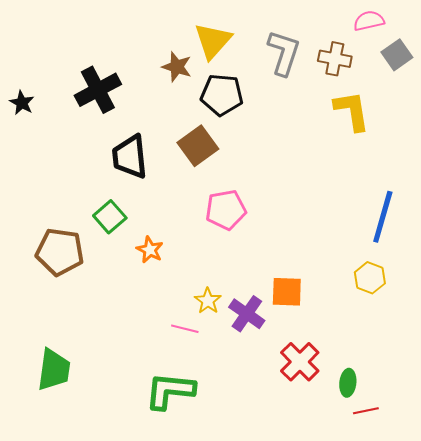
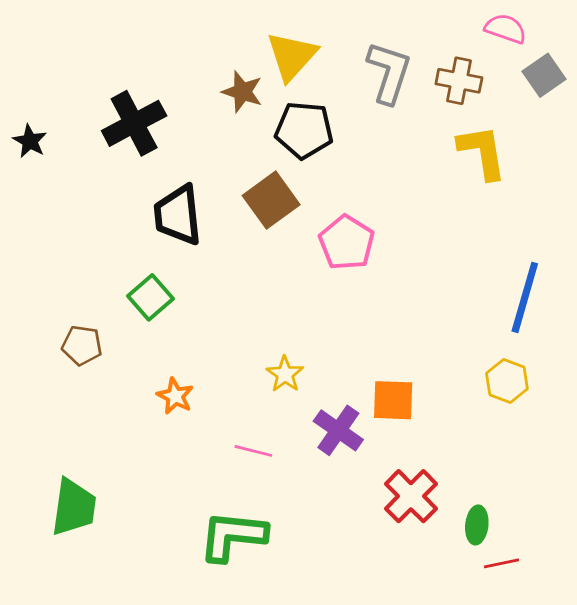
pink semicircle: (369, 21) -> (506, 29), turned 32
pink pentagon: (226, 210) -> (347, 243), moved, turned -30
orange star: (150, 250) -> (175, 396), moved
brown pentagon: (60, 252) -> (82, 345), size x0.6
yellow star: (208, 301) -> (285, 374), moved

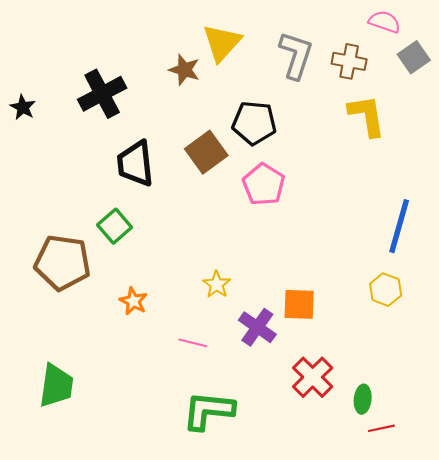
black pentagon: (304, 130) -> (254, 123), moved
brown pentagon: (82, 345) -> (62, 263), size x1.8
green L-shape: (233, 536) -> (208, 411), moved

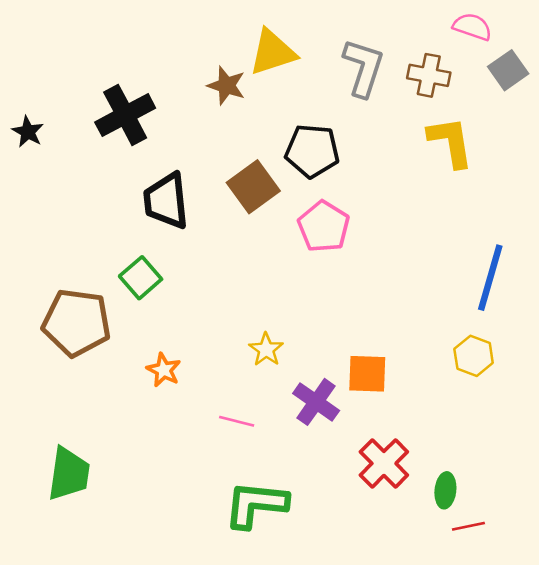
yellow triangle: (222, 43) -> (272, 52), turned 30

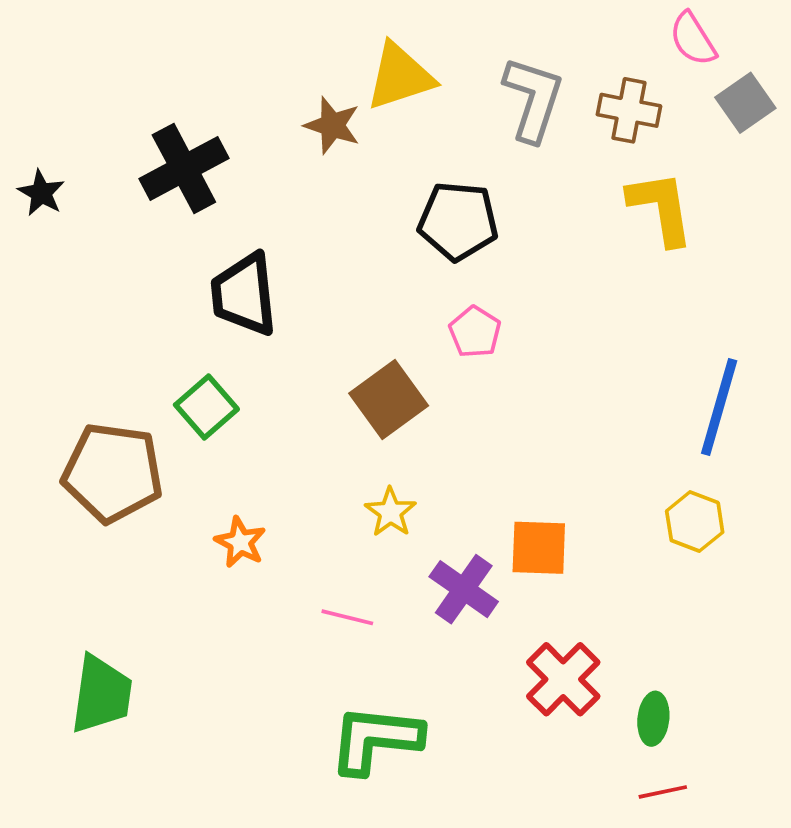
pink semicircle: (472, 27) -> (693, 39), turned -141
brown square: (253, 187) -> (389, 399), moved
pink pentagon: (324, 226) -> (475, 332), size x0.7
red line: (468, 526) -> (663, 792), moved

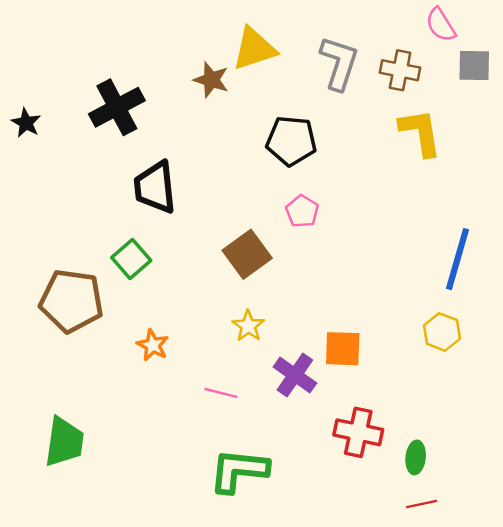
gray square: (745, 103) -> (474, 65), turned 36
red cross: (563, 679) -> (358, 432), turned -33

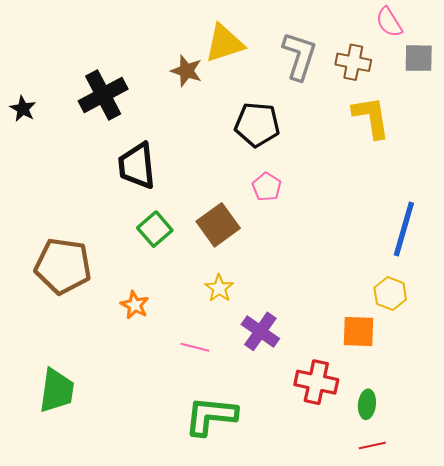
green square: (131, 259) -> (155, 229), moved
orange square: (343, 349) -> (359, 331), moved

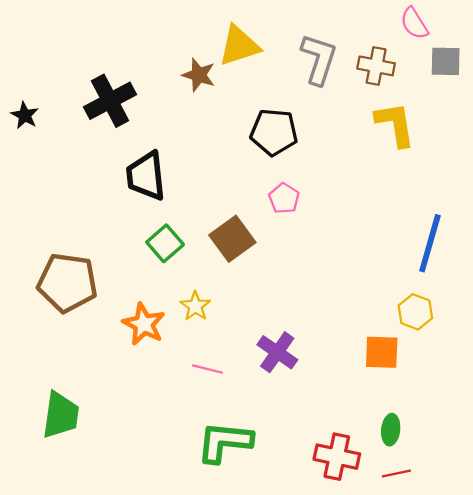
yellow star: (219, 288) -> (195, 306), moved
orange star: (135, 305) -> (144, 324), size x1.4
red cross: (316, 382) -> (337, 457), moved

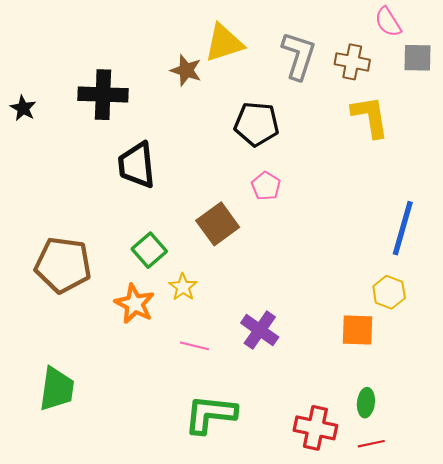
black cross: (110, 101) -> (103, 95), turned 30
green square: (165, 243) -> (149, 250), moved

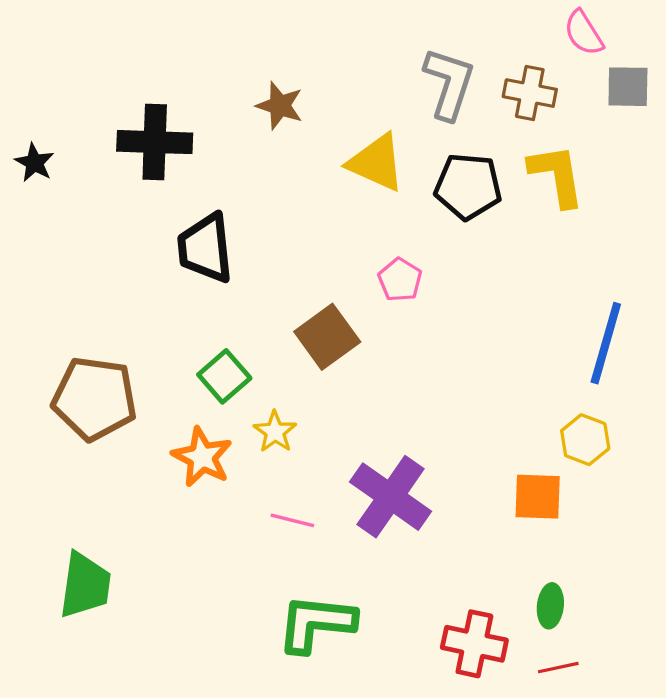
yellow triangle: (224, 43) -> (376, 163), moved, turned 42
black pentagon: (257, 124) -> (468, 186), moved
purple cross: (260, 330) -> (391, 497), size x1.4

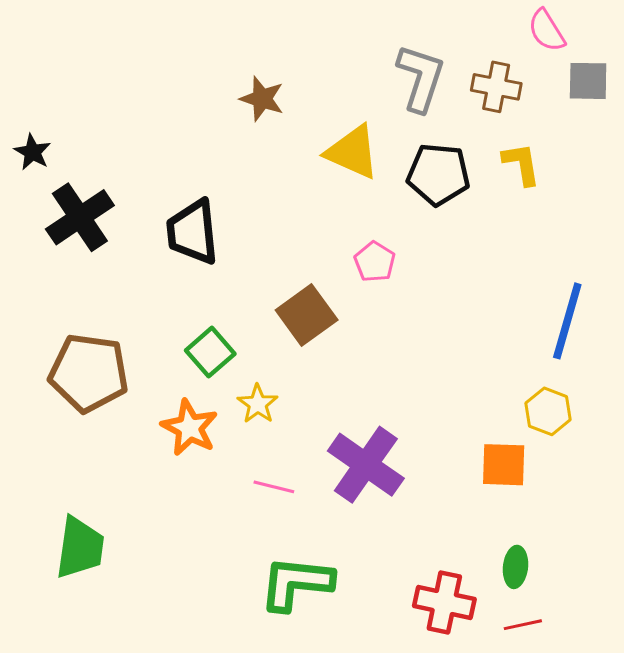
black cross: (155, 142) -> (80, 217), moved, turned -36
yellow L-shape: (557, 175) -> (521, 164), size x0.7

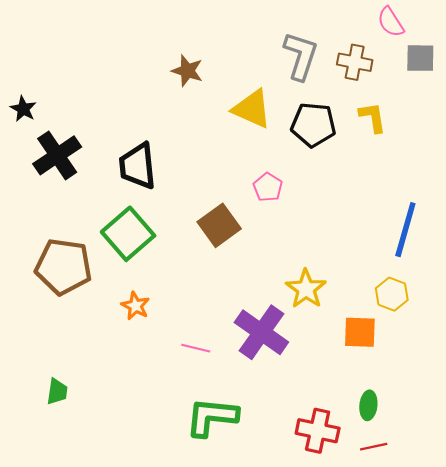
green square: (210, 352) -> (128, 234), moved, size x1.5
yellow star: (258, 404) -> (306, 289), moved, size x1.4
orange star: (190, 428) -> (135, 306), size x0.7
green trapezoid: (80, 548) -> (57, 392), size x0.6

